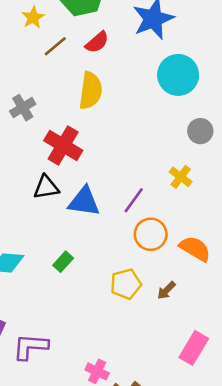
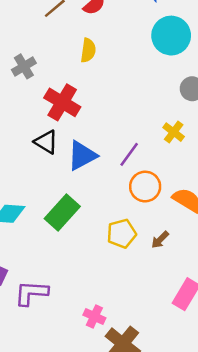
yellow semicircle: (91, 91) -> (88, 50), size x0.7
black triangle: (46, 187) -> (46, 142), turned 40
blue triangle: (84, 202) -> (82, 156), turned -36
green rectangle: (63, 262) -> (62, 213), size x1.8

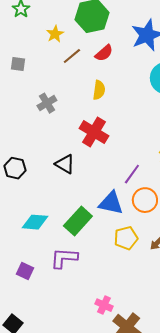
red cross: (62, 102) -> (94, 132), moved
blue triangle: (82, 156) -> (111, 203), moved, turned 40
purple L-shape: (31, 293) -> (64, 258), moved

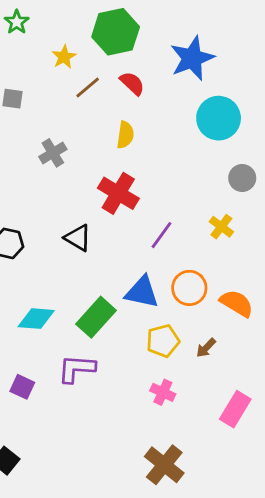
red semicircle: (104, 53) -> (132, 83), turned -96
purple line: (132, 174) -> (161, 235), moved
pink cross: (104, 305) -> (163, 392), moved

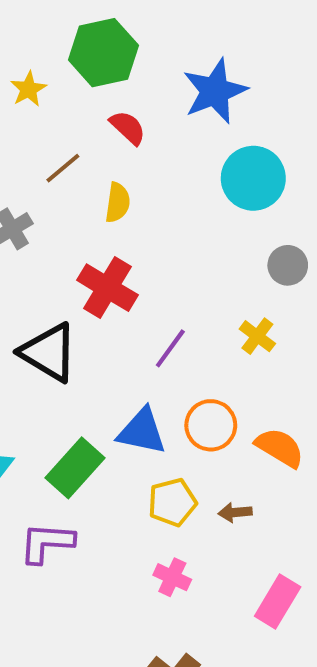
brown line: (88, 87) -> (63, 168), moved
black triangle: (78, 238) -> (49, 352), size x1.5
brown arrow: (206, 348) -> (235, 512), turned 40

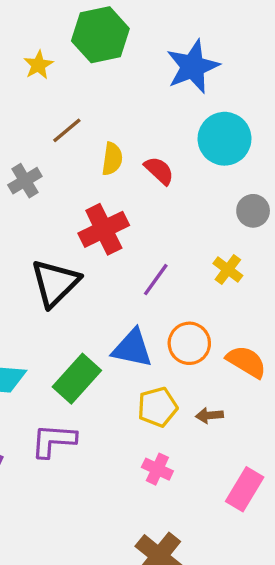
red semicircle: (128, 128) -> (159, 171), moved
red cross: (107, 288) -> (104, 229), turned 33
black triangle: (49, 352) -> (55, 283), turned 44

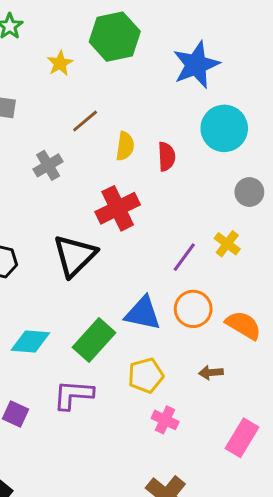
red semicircle: (159, 171) -> (166, 156), turned 44
purple line: (156, 280) -> (184, 257), moved
yellow pentagon: (157, 407) -> (146, 376), moved

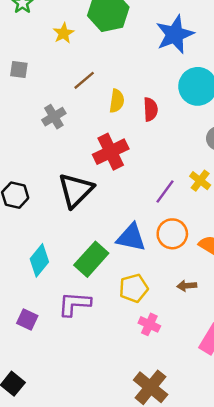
cyan diamond: (30, 341) -> (39, 260), turned -56

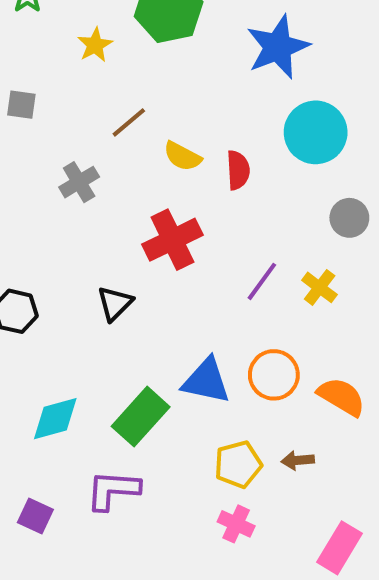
yellow semicircle: (117, 101) -> (182, 156), turned 110
black triangle: (76, 190) -> (115, 303), size x0.6
purple line: (165, 192) -> (262, 281), moved
cyan diamond: (39, 260) -> (55, 419), turned 36
yellow pentagon: (134, 288) -> (238, 464), moved

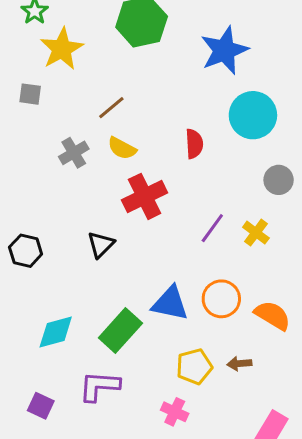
yellow star: (95, 45) -> (62, 49), moved, size x1.6
yellow semicircle: (182, 156) -> (122, 148), moved
pink cross: (236, 524) -> (175, 412), moved

